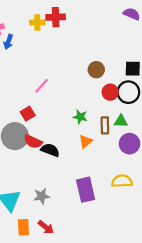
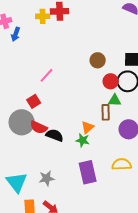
green star: (80, 117) -> (83, 140), moved
green triangle: (121, 121) -> (115, 100), moved

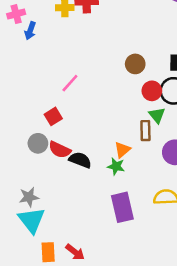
green triangle: (115, 100) -> (157, 115), turned 48
gray circle: (22, 122) -> (38, 143), size x0.6
gray star: (47, 178) -> (29, 197), moved

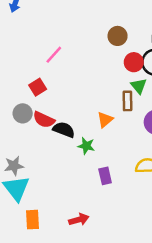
green star: (116, 166) -> (86, 146), moved
purple rectangle: (122, 207) -> (105, 176), size x0.6
red arrow: (75, 252) -> (79, 220), moved, turned -54

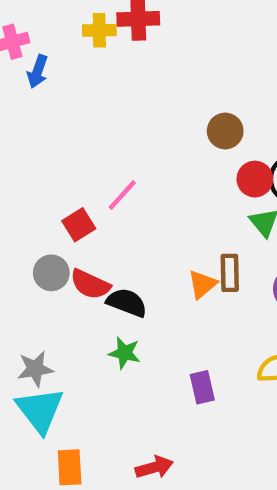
pink line: (54, 55) -> (122, 195), moved
brown rectangle: (128, 101) -> (230, 273), moved
green star: (86, 146) -> (124, 353), moved

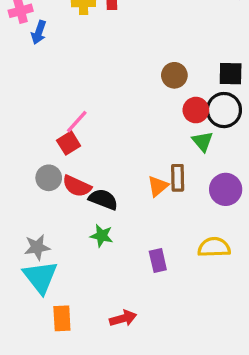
pink line: (122, 195) -> (77, 122), moved

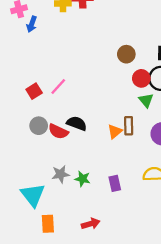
red square: (69, 143) -> (34, 91), moved
black semicircle: (103, 199) -> (77, 123), moved
green star: (102, 236) -> (82, 179), moved
gray star: (37, 247) -> (61, 174), moved

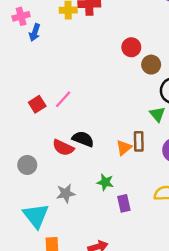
brown circle: (126, 54) -> (151, 65), moved
red circle: (141, 78) -> (131, 47), moved
gray circle: (39, 126) -> (27, 165), moved
green star: (82, 179) -> (105, 182), moved

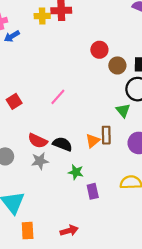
blue arrow: (35, 32) -> (12, 36), turned 40
pink line: (63, 99) -> (58, 97), moved
black semicircle: (83, 139) -> (62, 144), moved
gray star: (66, 193) -> (40, 161), moved

